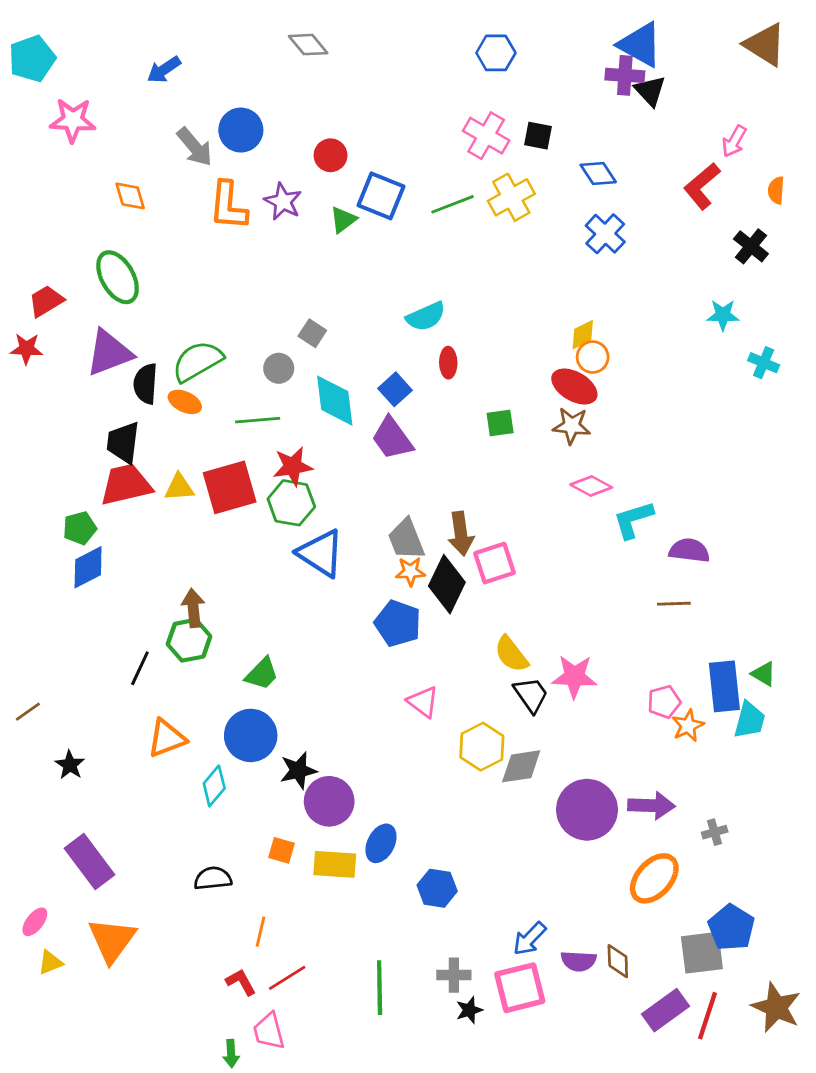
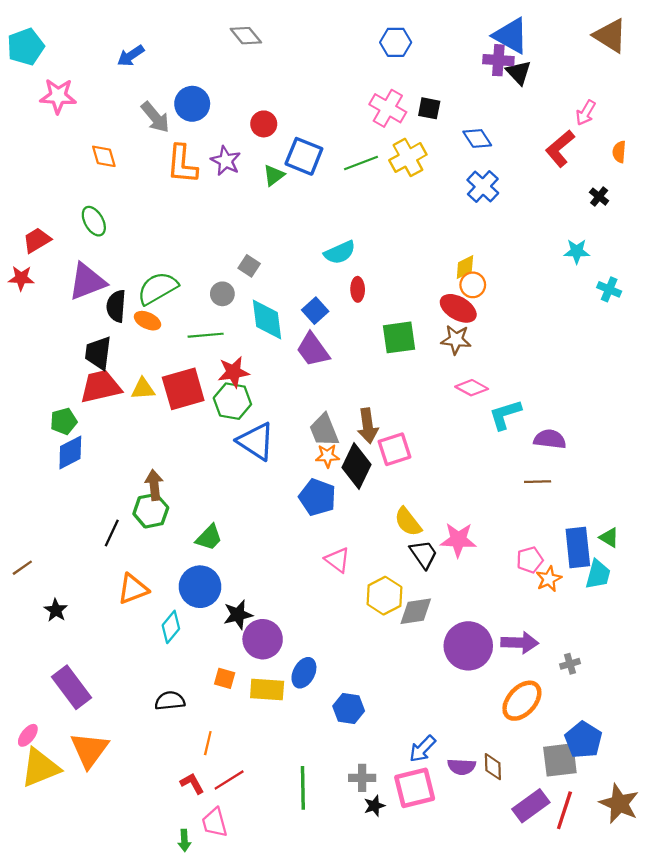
black cross: (751, 246) -> (599, 197), size x0.7
green ellipse: (118, 277) -> (94, 221), size x0.7
green square: (500, 423) -> (399, 337), size x1.5
yellow triangle: (50, 962) -> (40, 768), size x2.0

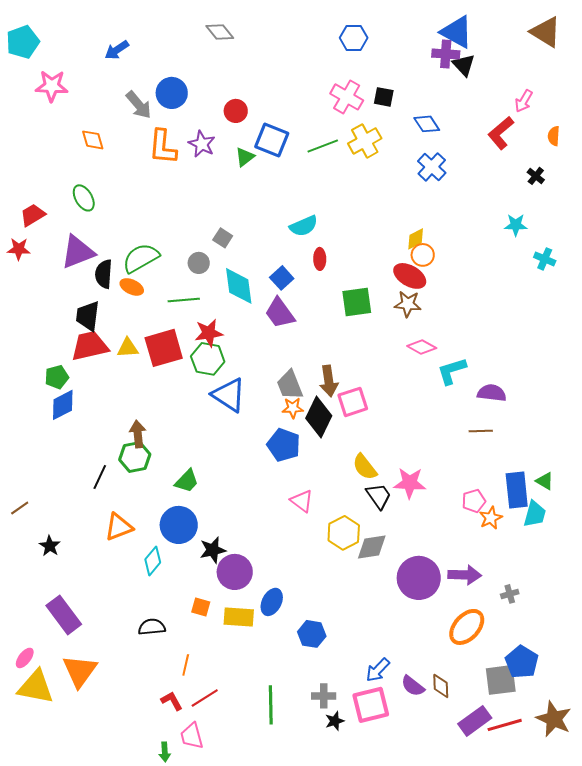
purple semicircle: (462, 767) -> (413, 686), turned 35
yellow triangle: (40, 768) -> (36, 687), turned 33
red line: (564, 810) -> (505, 725), turned 56

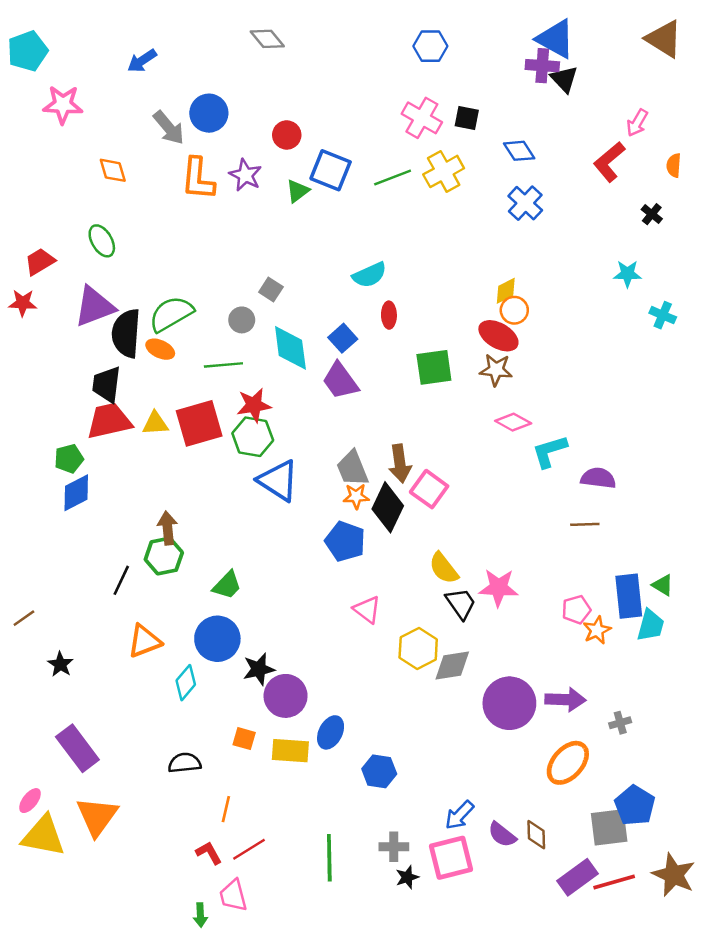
black semicircle: (104, 274) -> (126, 333), size x1.4
pink square: (353, 402) -> (429, 489), turned -36

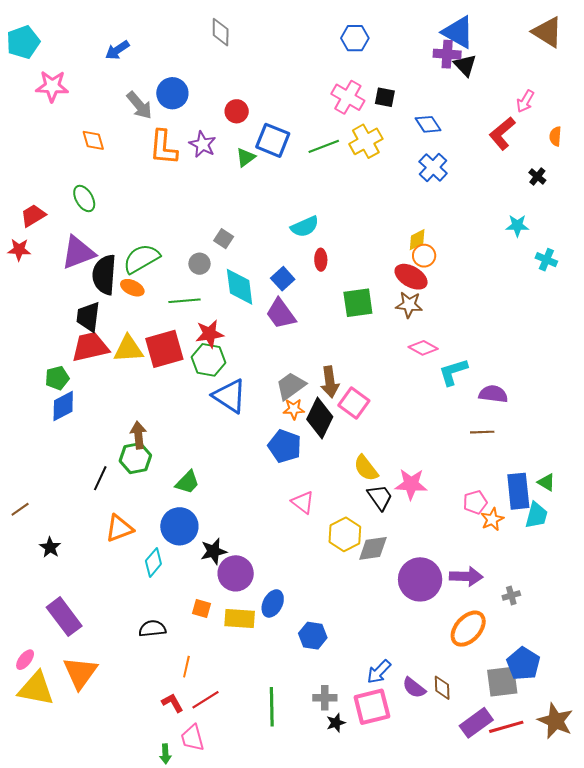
gray diamond: (267, 39) -> (221, 32), turned 40
yellow triangle: (155, 423) -> (128, 349), size x1.4
gray trapezoid: (352, 468) -> (291, 386), turned 76

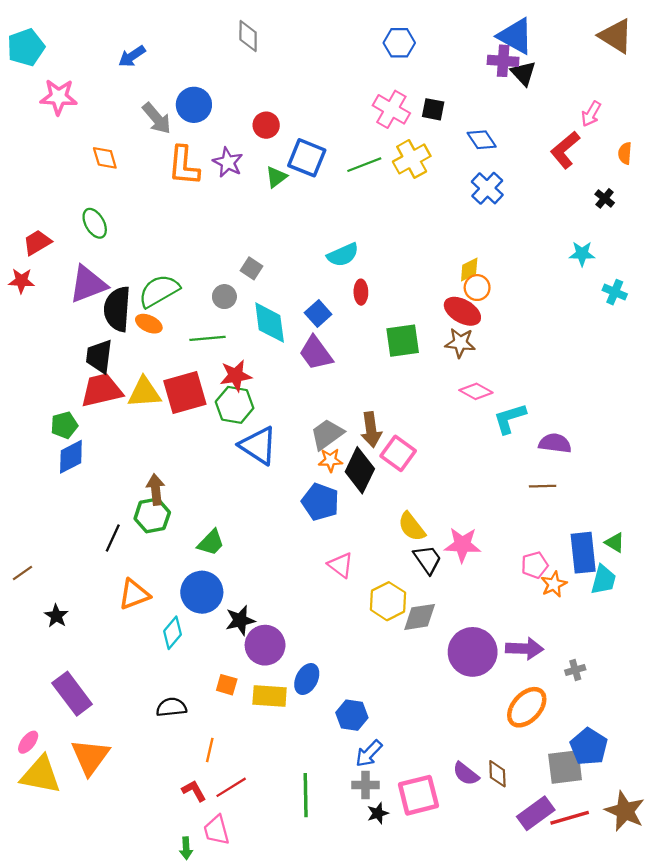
blue arrow: (379, 672) -> (369, 753), moved

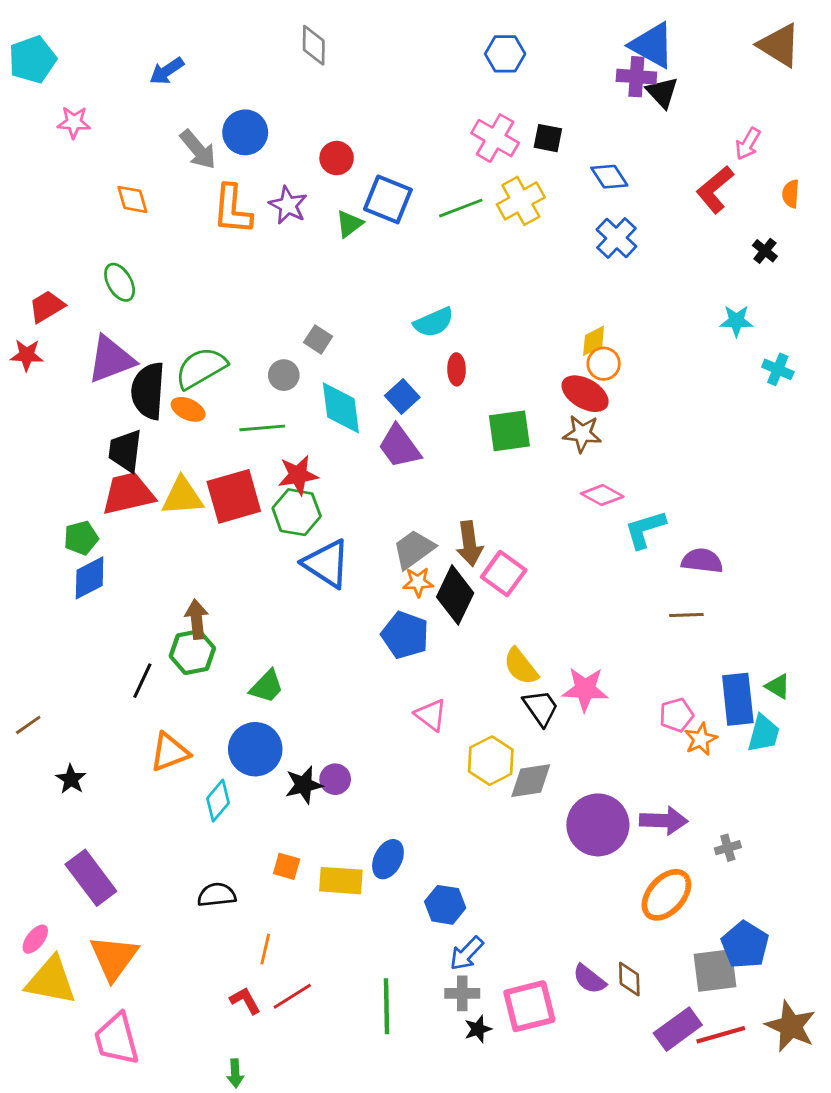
pink star: (59, 97) -> (74, 122), size x0.7
purple circle: (265, 645) -> (335, 779), moved, size x0.6
pink trapezoid: (217, 830) -> (117, 1039), moved, size x1.4

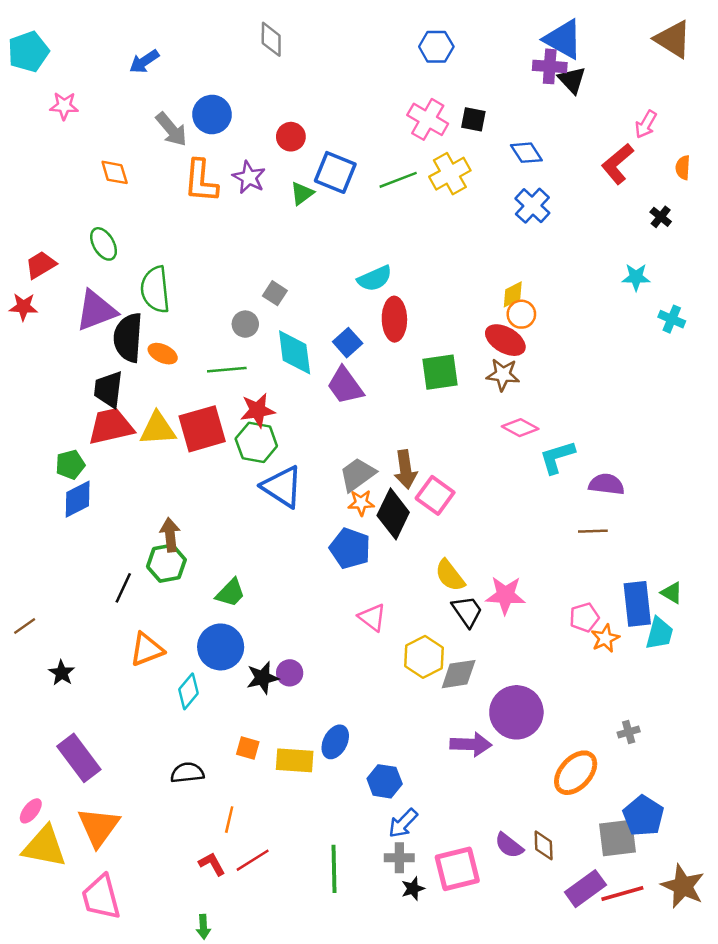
green semicircle: (201, 368) -> (155, 290), moved, turned -66
red ellipse: (457, 369) -> (394, 319), size x1.6
purple arrow: (664, 821) -> (471, 744), moved

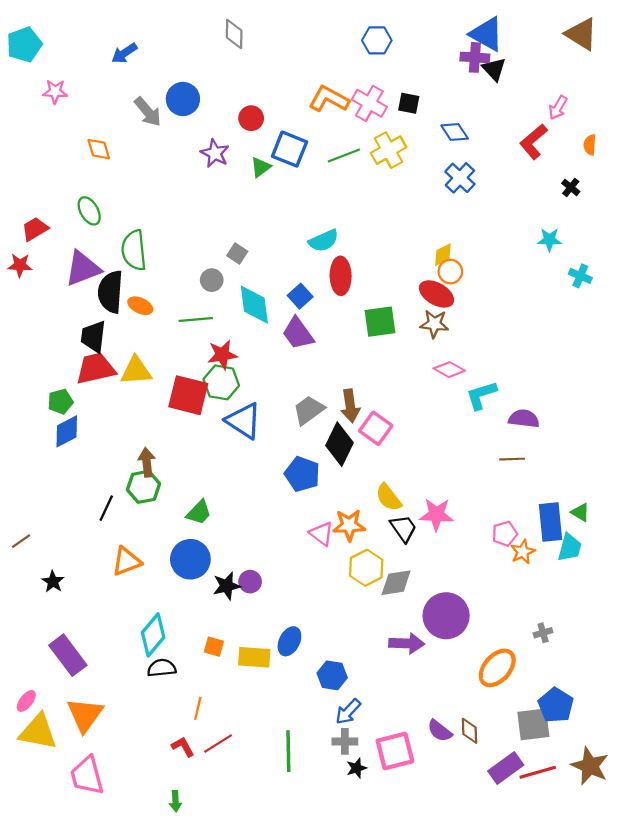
orange L-shape: (201, 181) -> (329, 99), moved, turned 114
red square: (202, 429) -> (188, 395), moved, turned 30
orange star: (361, 503) -> (349, 525), moved, size x1.4
cyan diamond: (189, 691) -> (153, 635), moved, size x1.4

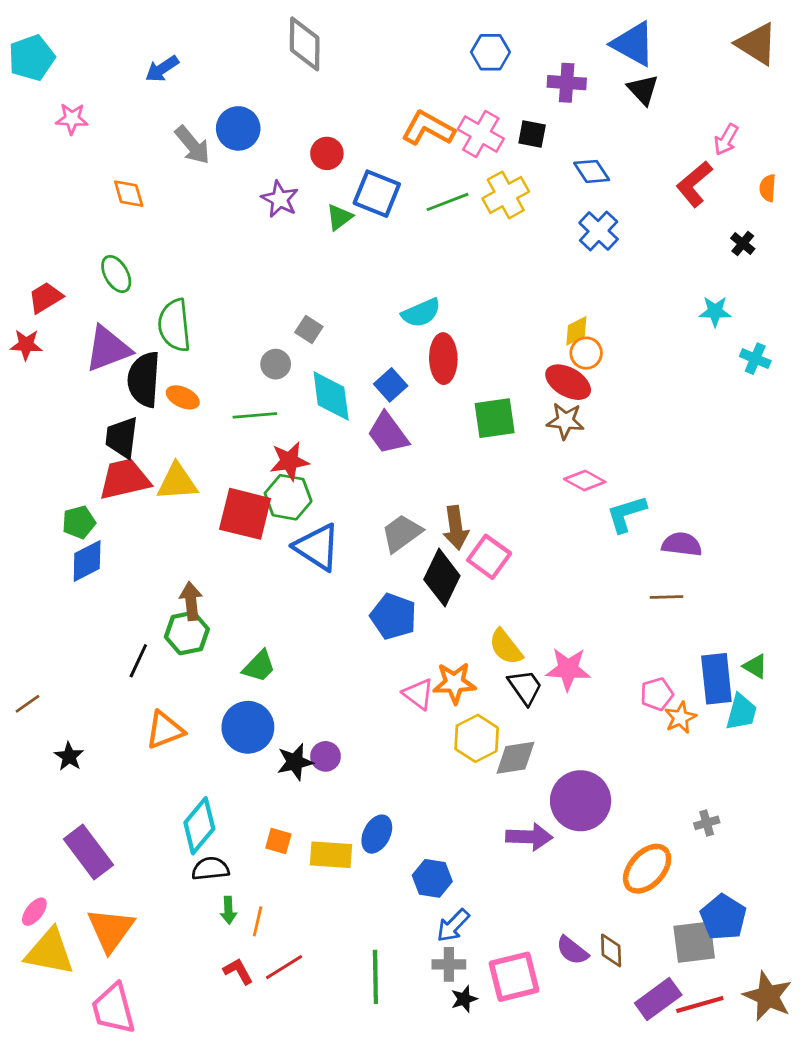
gray diamond: (234, 34) -> (305, 44), size x1.4
purple cross: (475, 57) -> (567, 83), moved
green arrow: (175, 801) -> (228, 910), moved

